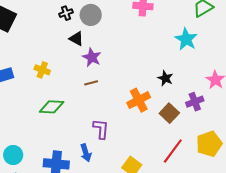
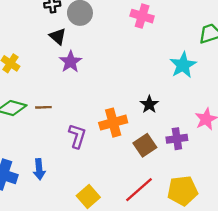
brown line: (91, 83) -> (43, 107), moved
purple L-shape: (101, 129) -> (77, 136), moved

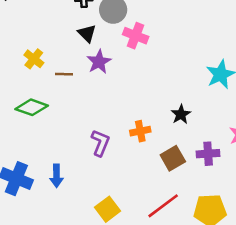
pink cross: (142, 16) -> (136, 36), moved
brown line: (43, 107) -> (64, 74), moved
orange cross: (113, 123) -> (140, 131), size x0.7

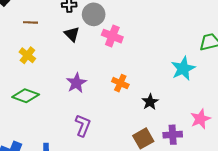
purple star: (99, 62) -> (76, 83), moved
brown line: (64, 74) -> (30, 22), moved
orange cross: (140, 131) -> (120, 83), moved, turned 35

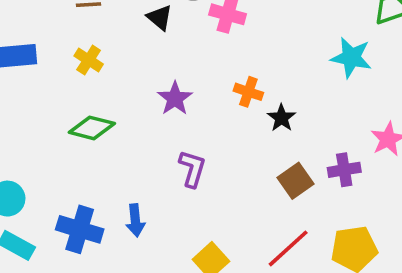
cyan star: (183, 69) -> (351, 58), turned -30
black star: (150, 102) -> (281, 118), moved

